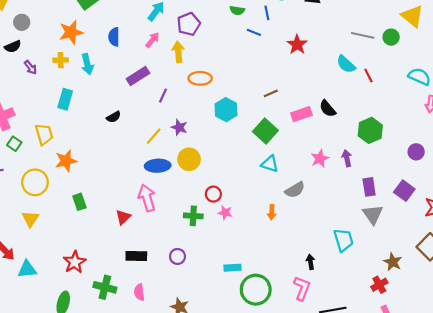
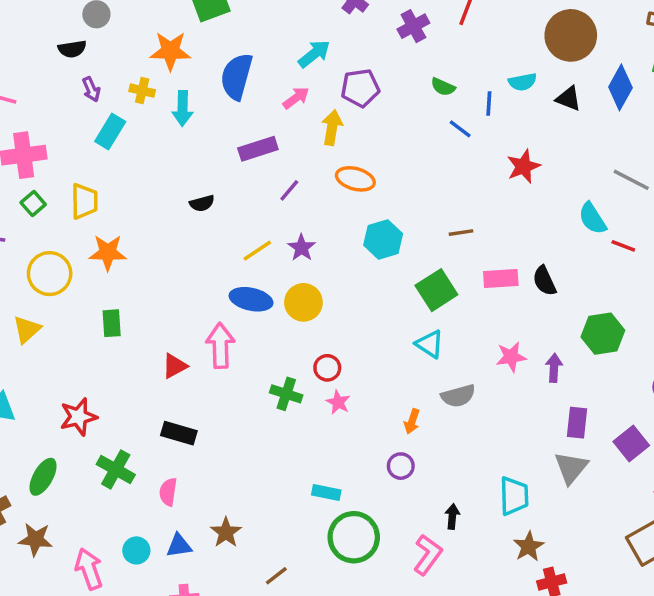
blue semicircle: (114, 37) -> (237, 76), size x1.5
red line: (368, 76) -> (623, 246), turned -56
cyan rectangle: (65, 99) -> (110, 132), moved
purple circle: (178, 256) -> (401, 466), moved
brown star: (393, 262) -> (529, 546), moved

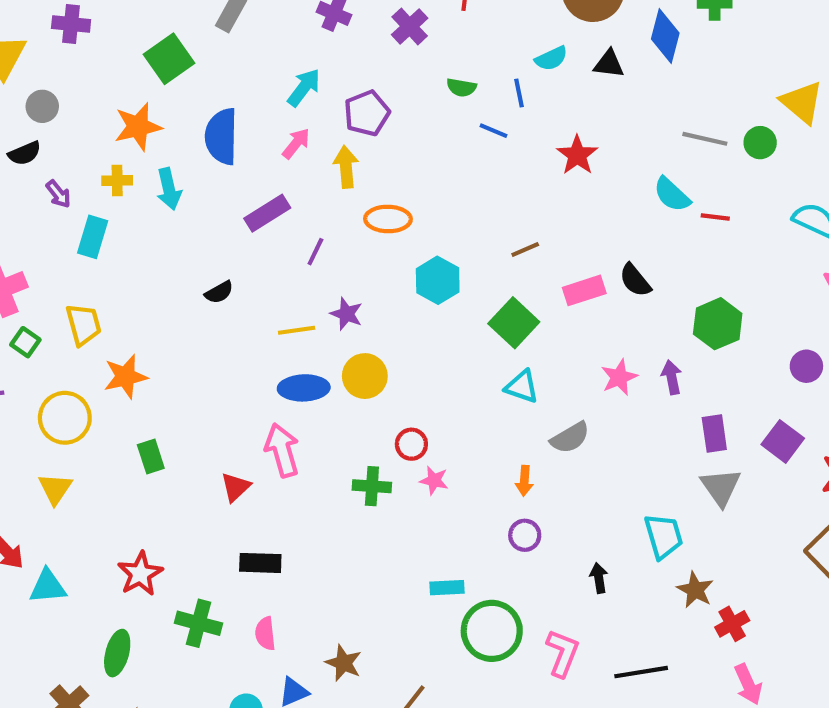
yellow line: (257, 251) -> (297, 330), turned 40
pink L-shape: (428, 555) -> (563, 653), moved

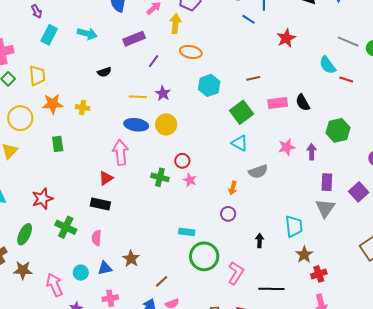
yellow cross: (117, 180) -> (83, 108), moved
cyan arrow: (169, 189) -> (87, 34), moved, turned -72
red triangle: (236, 487) -> (106, 178), moved

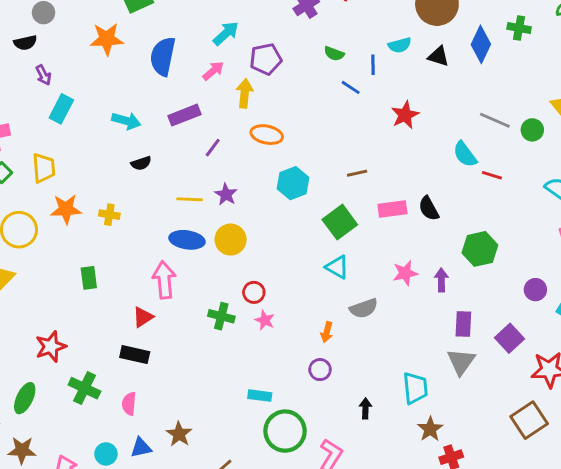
cyan arrow: (87, 34) -> (126, 121), moved
green rectangle: (58, 144) -> (89, 278), moved

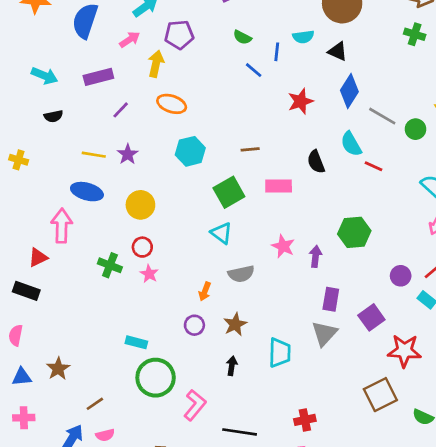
blue diamond: (481, 44) -> (349, 91), moved
black semicircle: (429, 208) -> (316, 162), moved
yellow circle: (231, 240) -> (140, 205), moved
pink star: (405, 273) -> (283, 246), turned 30
brown star: (430, 429) -> (235, 324), moved

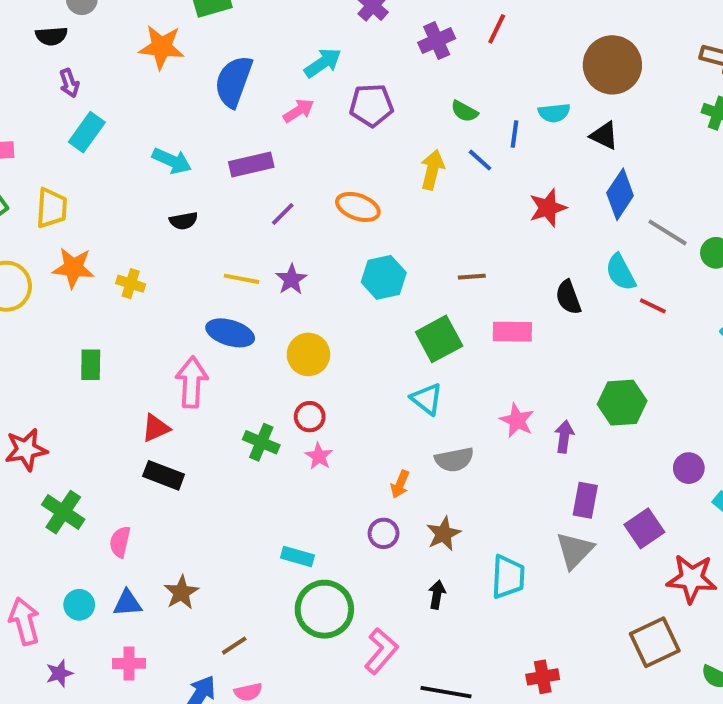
yellow arrow: (156, 64) -> (432, 170), moved
black rectangle: (26, 291) -> (164, 475), moved

